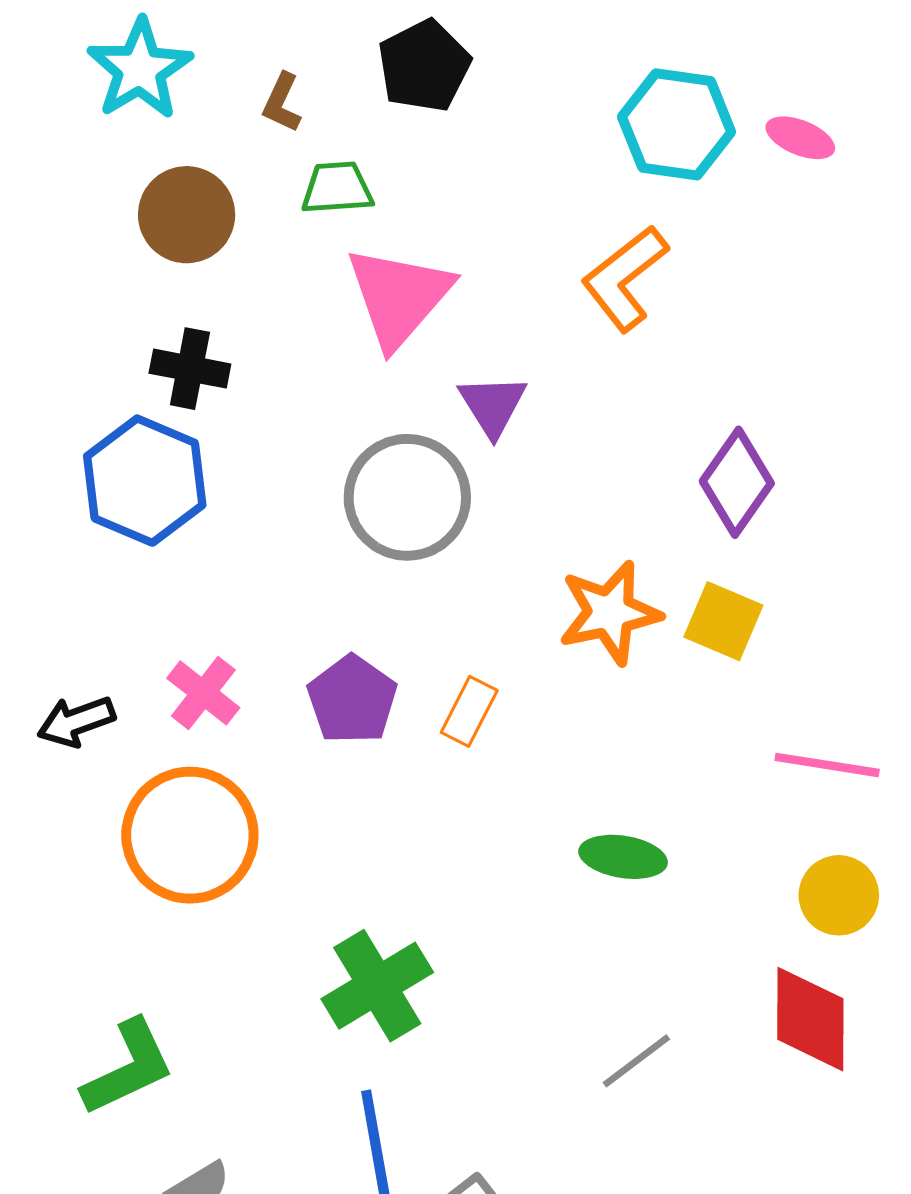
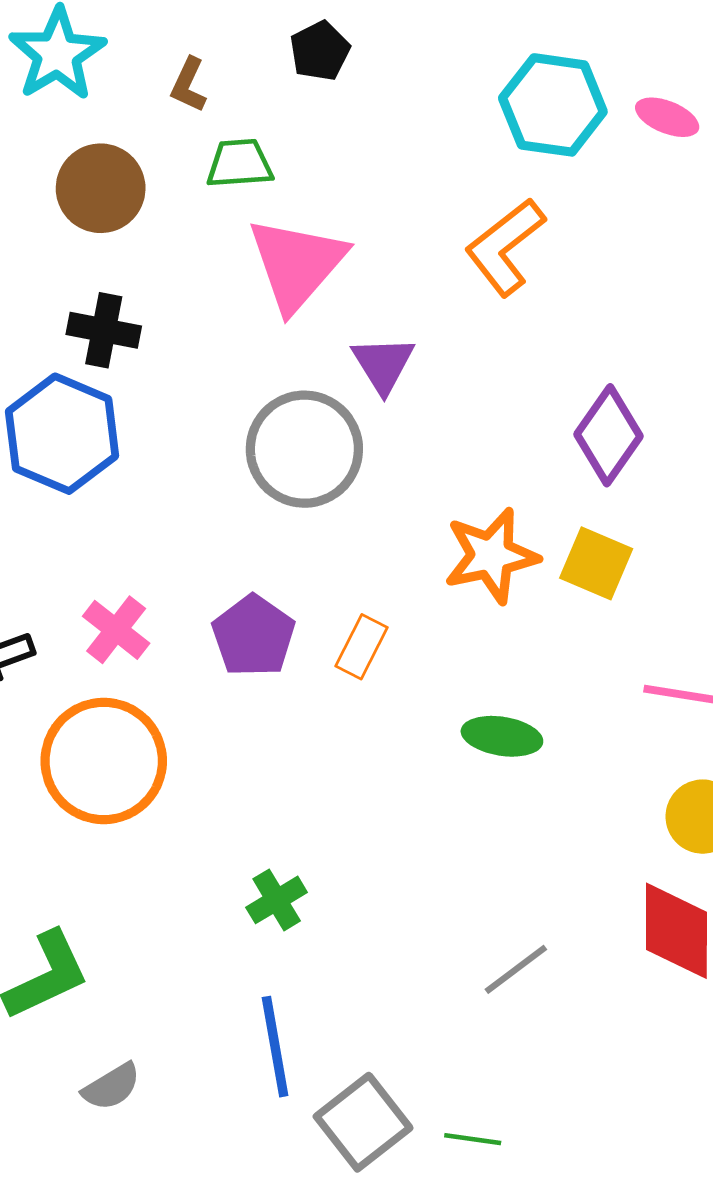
black pentagon: (424, 66) -> (320, 51), size x0.7
green ellipse: (623, 857) -> (502, 736), moved
green cross: (377, 986) -> (277, 900), size x0.6

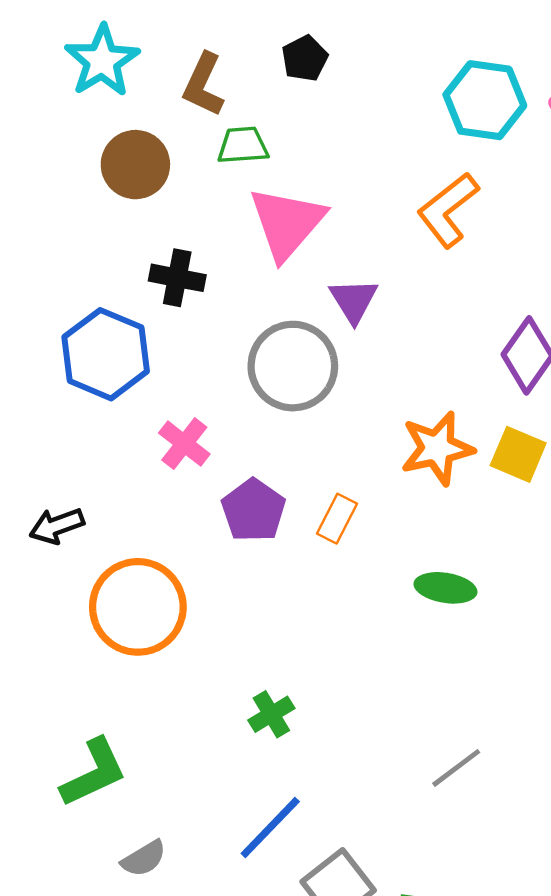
brown L-shape: (189, 85) -> (203, 85), size x1.5
black cross: (104, 330) -> (177, 278), moved
pink cross: (116, 630) -> (184, 444), moved
blue line: (275, 1047) -> (270, 828), turned 54

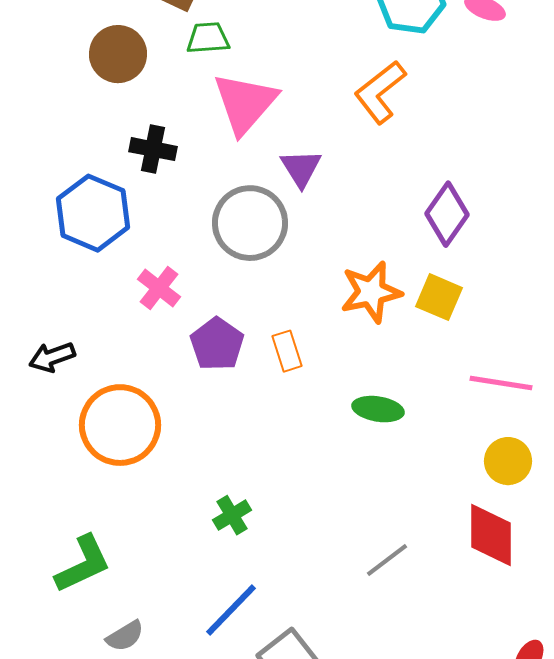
orange rectangle: (337, 519) -> (287, 351), turned -45

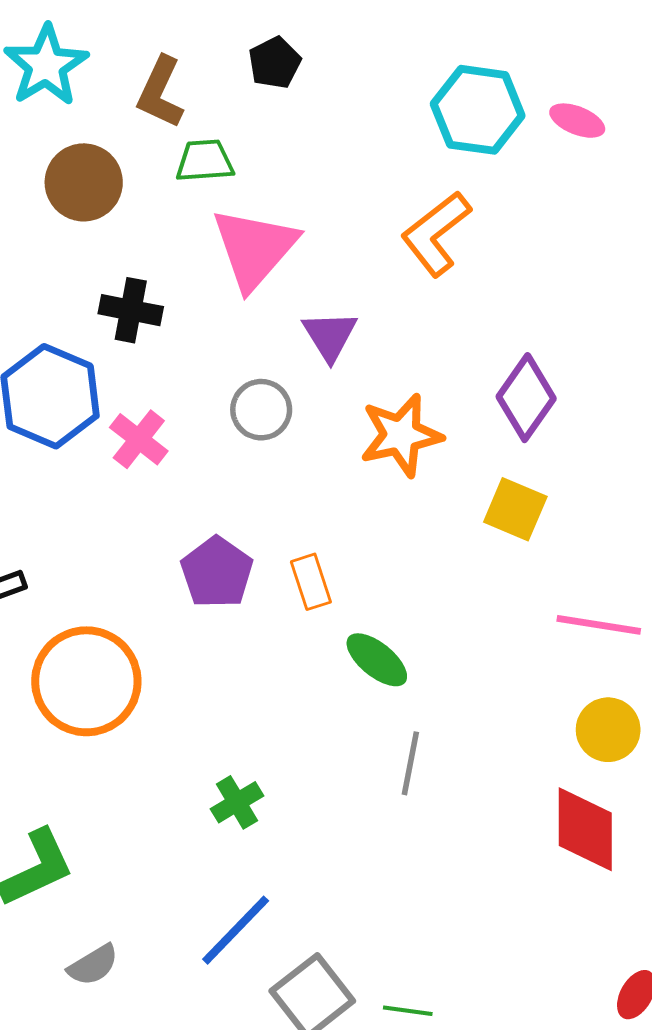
gray circle: (250, 223) -> (261, 410), size x0.6
pink cross: (159, 288) -> (139, 439), moved
orange star: (371, 292) -> (401, 435), moved
green ellipse: (378, 409) -> (377, 660), moved, turned 30
gray line: (387, 560) -> (410, 763), moved, turned -42

